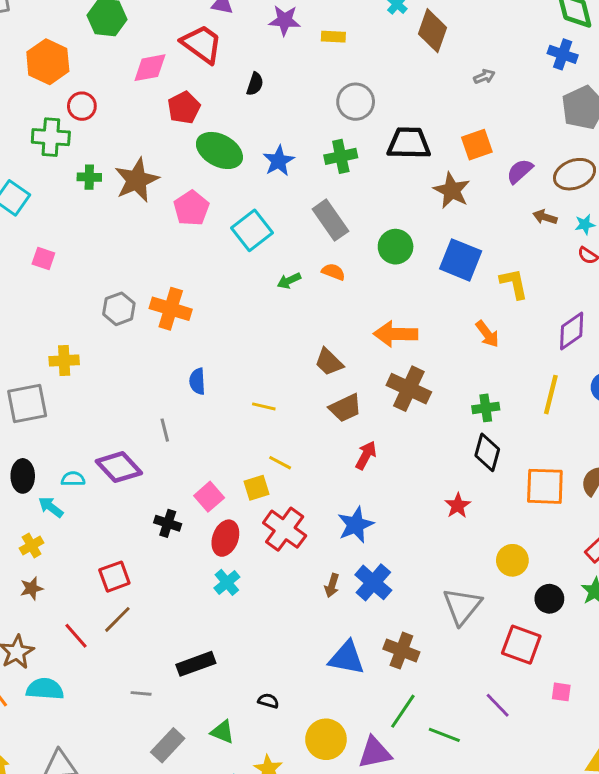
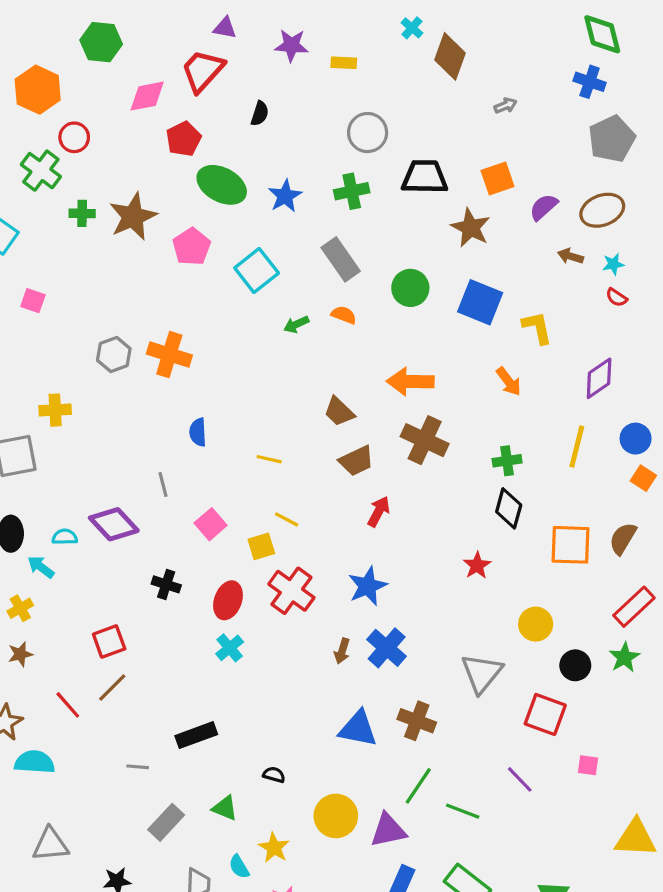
red trapezoid: (202, 44) -> (203, 71), turned -84
green cross: (51, 137) -> (41, 171), turned 33
pink square: (209, 497) -> (211, 524), moved

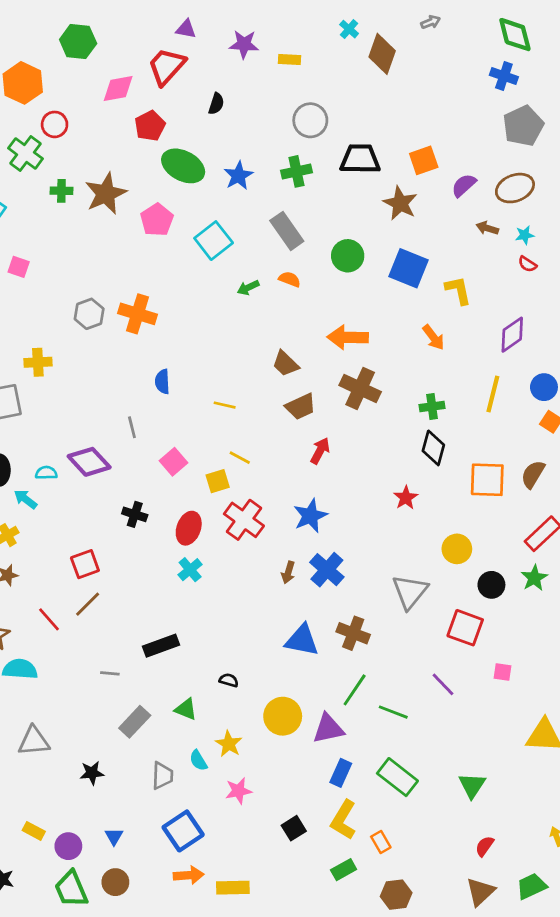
gray arrow: (505, 106) -> (431, 22), moved

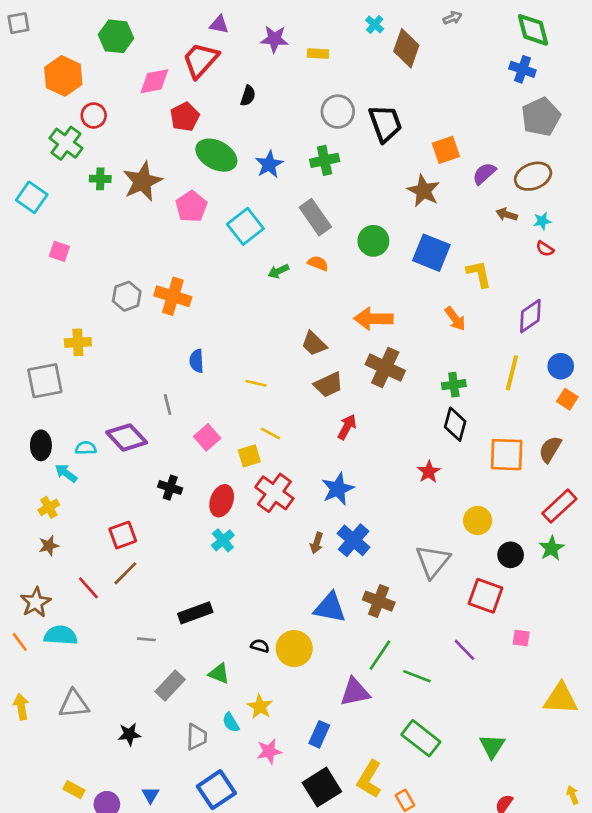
black trapezoid: (360, 159) -> (385, 123), moved, turned 69
yellow circle: (283, 716) -> (294, 649), moved
blue rectangle: (341, 773) -> (319, 734), moved
black square: (294, 828) -> (322, 787), size x1.6

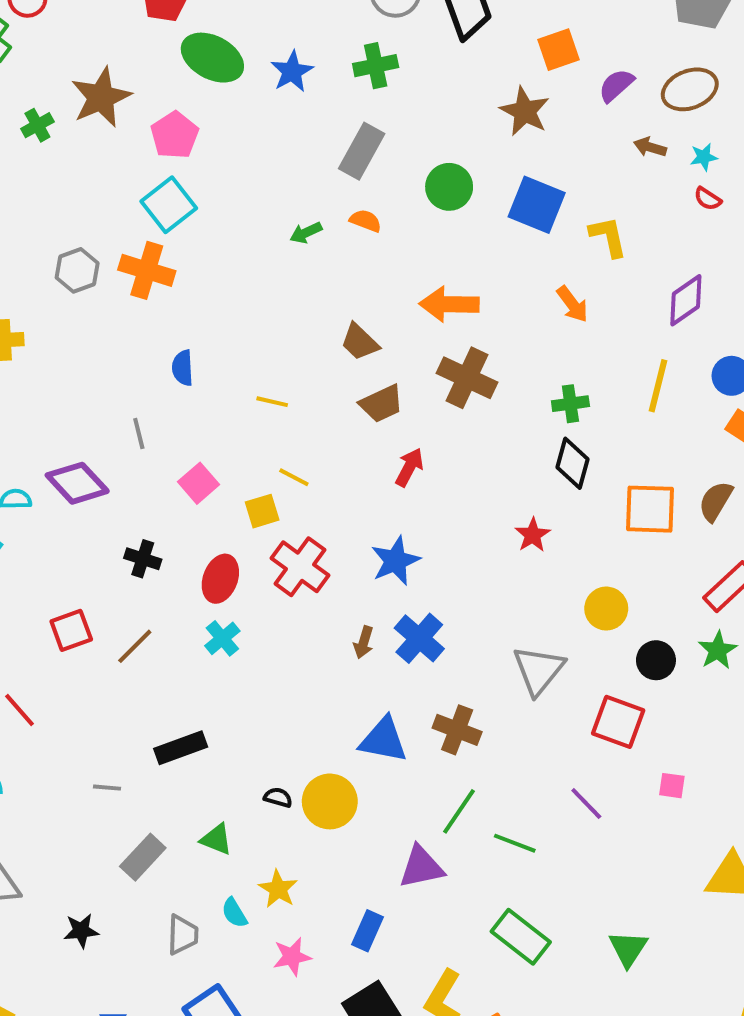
green cross: (100, 179) -> (37, 125), moved, turned -30
gray rectangle: (315, 217) -> (362, 151), turned 64
cyan square: (245, 226) -> (169, 205), moved
brown line: (125, 573) -> (135, 646), moved

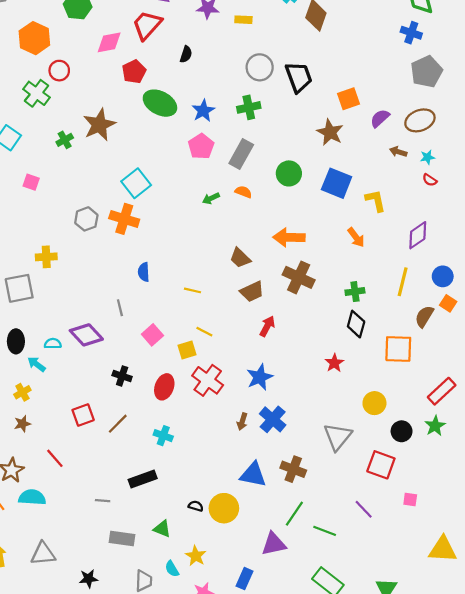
pink pentagon: (175, 135) -> (201, 146), moved
brown semicircle: (716, 501) -> (424, 316), moved
cyan cross: (222, 638) -> (163, 436), moved, turned -30
gray rectangle: (143, 857) -> (122, 539), turned 55

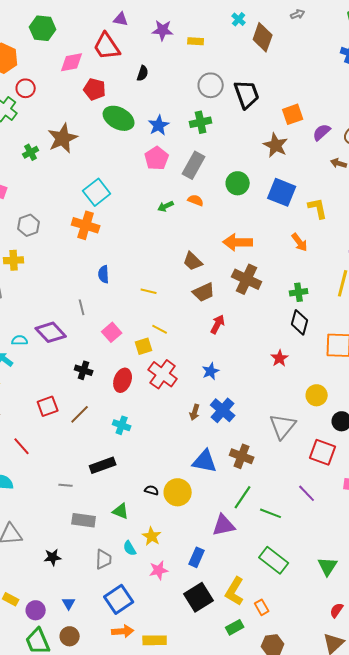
red trapezoid: (147, 25) -> (107, 46), turned -76
red pentagon: (134, 72) -> (95, 89), turned -30
gray hexagon: (86, 219) -> (29, 225), moved
blue star: (260, 377) -> (211, 371), size x0.7

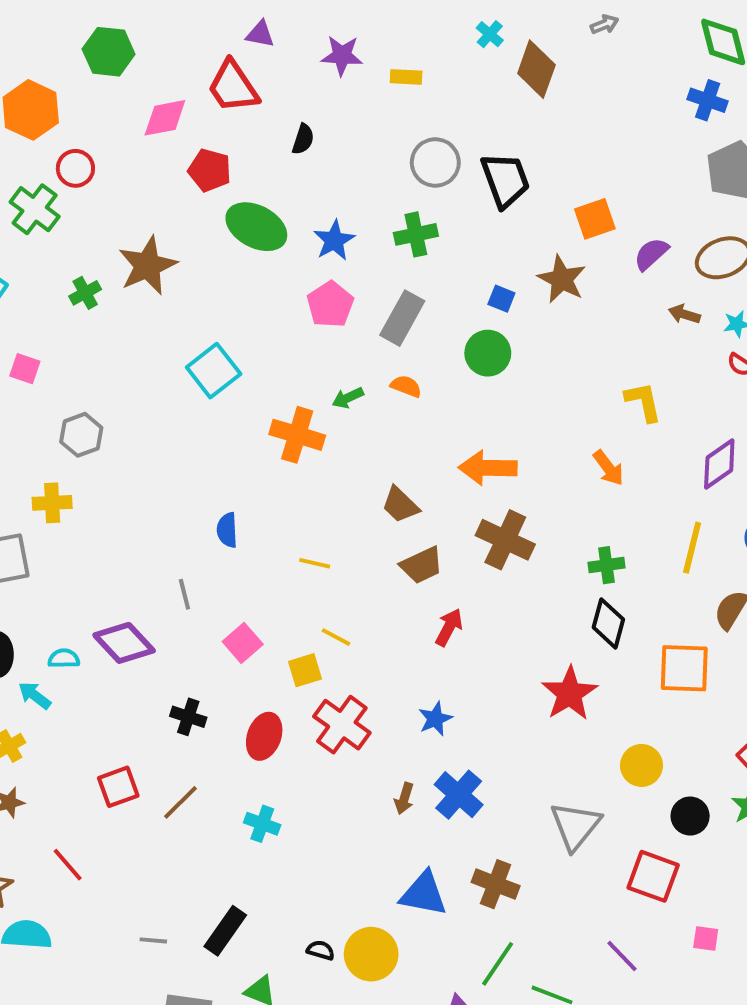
blue square: (282, 192) -> (501, 299), moved, size x0.5
orange cross: (86, 225) -> (297, 435), moved
red star: (280, 358) -> (569, 693), size x1.6
black rectangle: (103, 465) -> (225, 931), moved, turned -35

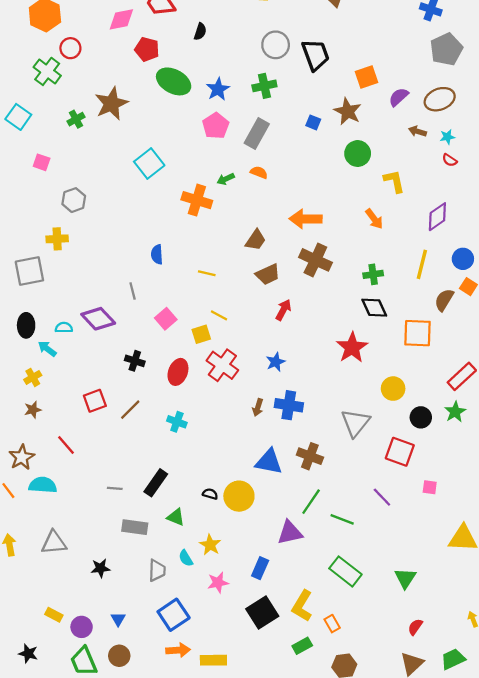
green circle: (488, 353) -> (358, 154), moved
brown trapezoid: (400, 505) -> (256, 240), turned -100
black diamond: (608, 623) -> (374, 308), turned -40
blue cross: (459, 795) -> (289, 405), turned -32

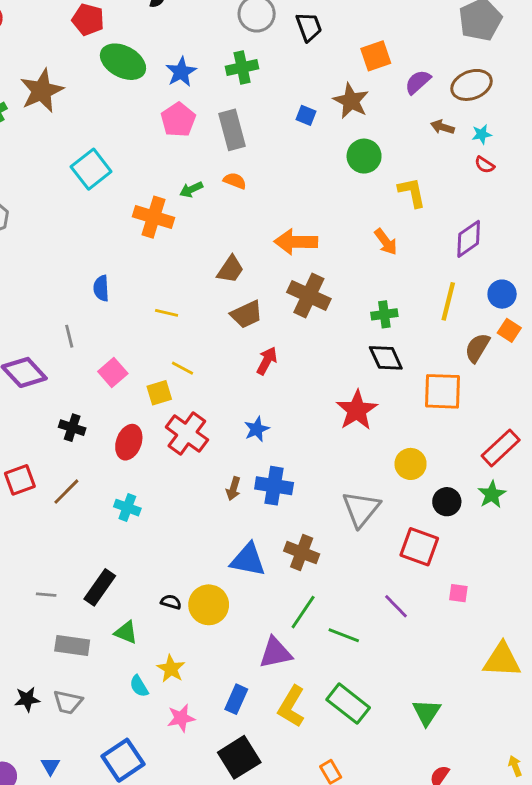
black trapezoid: (315, 55) -> (309, 27), size x0.7
gray rectangle: (257, 134) -> (232, 130), turned -44
gray trapezoid: (157, 570) -> (68, 702), moved, turned 100
yellow L-shape: (302, 606) -> (291, 706), moved

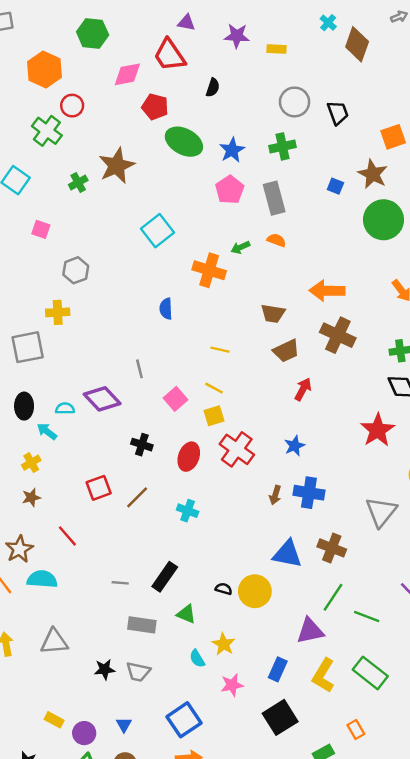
green circle: (364, 156) -> (383, 220), size x1.4
brown trapezoid: (230, 269) -> (273, 314), turned 65
blue semicircle: (101, 288) -> (166, 309), moved
yellow line: (183, 368) -> (214, 388), moved

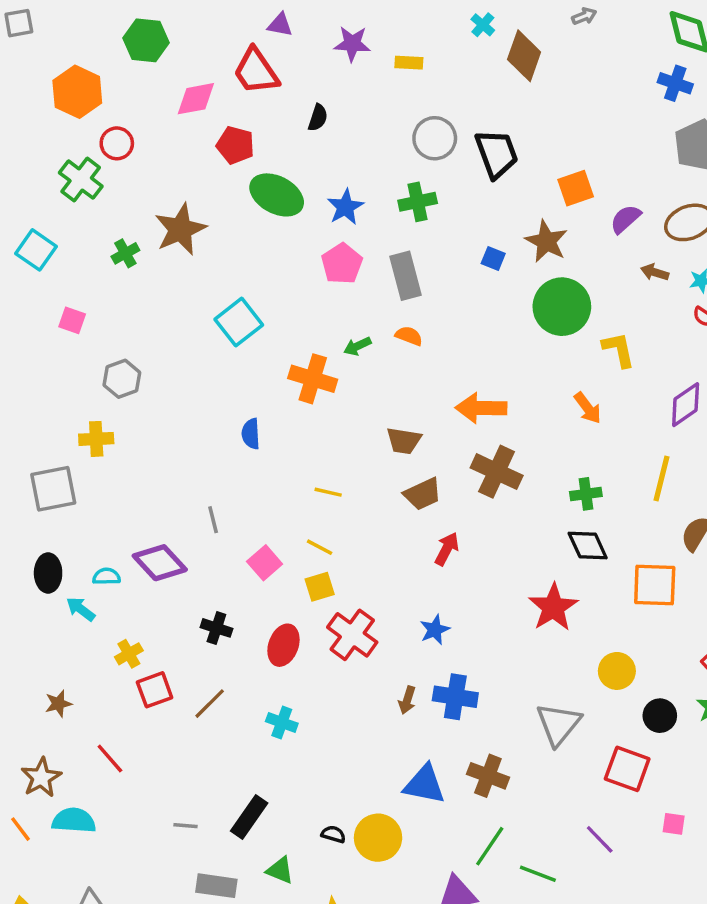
black trapezoid: (338, 113) -> (497, 154), size x1.4
yellow cross: (31, 463) -> (129, 654), moved

